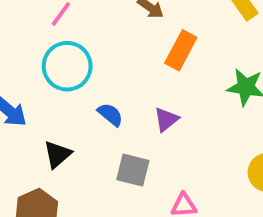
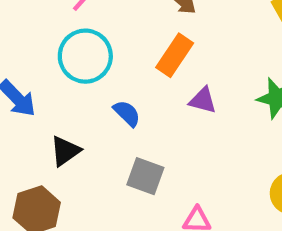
orange rectangle: (181, 50) -> (175, 55), moved
purple triangle: (166, 119) -> (203, 100), moved, turned 48

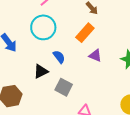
black triangle: (65, 151) -> (41, 71), moved

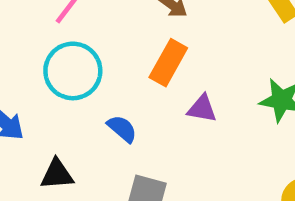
black triangle: (41, 71) -> (57, 174), moved, turned 35

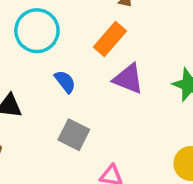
purple triangle: (202, 109) -> (128, 79), size x1.4

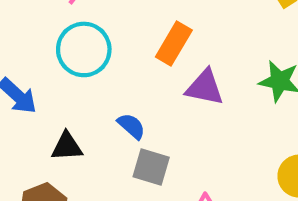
blue semicircle: (65, 82) -> (131, 126), moved

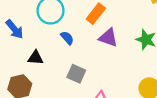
blue semicircle: (131, 126) -> (67, 38), moved

